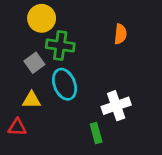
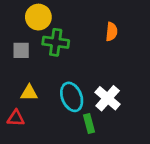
gray square: (34, 63) -> (21, 50), moved, turned 36
cyan ellipse: (65, 84) -> (72, 97), moved
white cross: (116, 106) -> (108, 98), turned -30

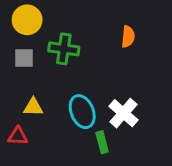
yellow circle: (38, 17) -> (27, 20), moved

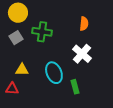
gray square: (24, 58) -> (16, 38), turned -32
white cross: (123, 113) -> (82, 54), moved
green rectangle: (102, 142) -> (75, 87), moved

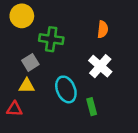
gray square: (16, 38) -> (30, 62), moved

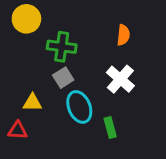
gray square: (30, 62) -> (63, 78), moved

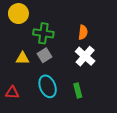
orange semicircle: (123, 35) -> (83, 32), moved
yellow triangle: (32, 103) -> (23, 58), moved
cyan ellipse: (79, 107) -> (48, 86), moved

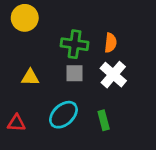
green cross: (43, 33) -> (75, 44), moved
gray square: (44, 55) -> (75, 73), moved, turned 32
cyan ellipse: (48, 86) -> (63, 115), turned 70

